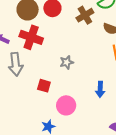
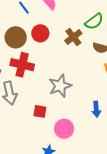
gray star: (67, 62) -> (60, 86), size x1.6

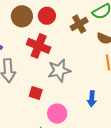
red cross: (22, 65) -> (39, 46), moved

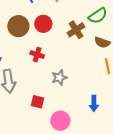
red cross: (39, 46) -> (37, 55), size x0.6
gray star: (59, 70) -> (59, 78), size x0.7

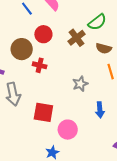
brown circle: (18, 26) -> (22, 49), moved
gray star: (59, 78) -> (80, 84), moved
red square: (37, 102) -> (43, 112), size x1.5

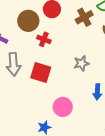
red square: (43, 112) -> (41, 72), moved

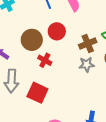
gray star: (82, 63) -> (87, 65), moved

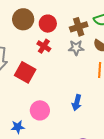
red circle: (57, 31) -> (48, 24), moved
red cross: (45, 60) -> (44, 46), moved

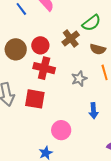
red cross: (44, 46) -> (44, 68), size x1.5
gray star: (76, 48) -> (79, 79), moved

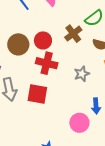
pink circle: (61, 130) -> (79, 123), moved

